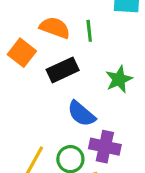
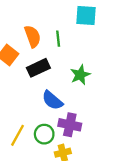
orange semicircle: (55, 28) -> (33, 36), turned 50

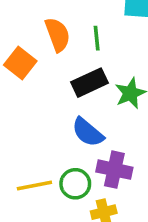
black rectangle: (38, 68) -> (90, 83), moved
yellow line: (17, 135) -> (34, 186), turned 50

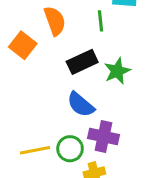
green line: (97, 38) -> (100, 21), moved

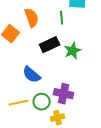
blue semicircle: (81, 105) -> (32, 75), moved

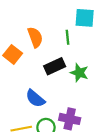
green star: (73, 51) -> (79, 73), turned -30

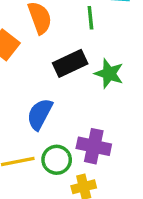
blue semicircle: (35, 99) -> (40, 114), turned 78

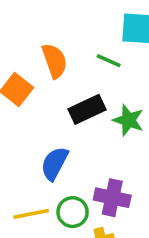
green line: (90, 18) -> (109, 61), turned -60

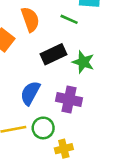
purple cross: (112, 198) -> (69, 100), moved

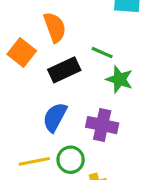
green line: (69, 19) -> (102, 53), moved
black rectangle: (53, 54) -> (64, 70), moved

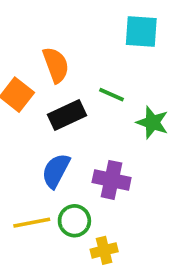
green star: (119, 79) -> (152, 122), moved

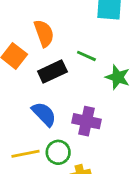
blue semicircle: (56, 171) -> (44, 114), turned 108

